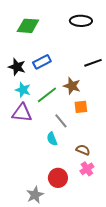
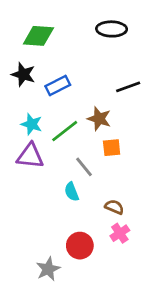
black star: (17, 67) -> (23, 74), moved

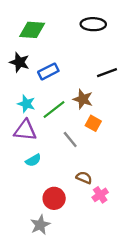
orange square: (112, 148) -> (93, 123), turned 35
cyan semicircle: (72, 192) -> (33, 160), moved, turned -98
brown semicircle: (114, 207) -> (84, 178), moved
red circle: (80, 246) -> (54, 198), moved

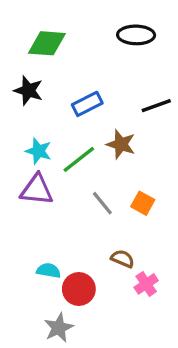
blue rectangle: (48, 71) -> (87, 104), moved
orange square: (93, 123) -> (143, 203), moved
cyan semicircle: (33, 160) -> (49, 270), moved, turned -140

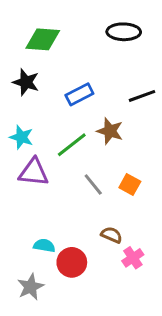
cyan star: (38, 151) -> (21, 137), moved
gray star: (59, 328) -> (31, 287), moved

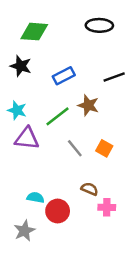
pink cross: (133, 258) -> (107, 207), turned 35

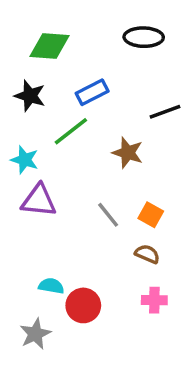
blue rectangle: (64, 76) -> (92, 92), moved
green line: (58, 116) -> (71, 131), moved
brown semicircle: (90, 189) -> (147, 254), moved

